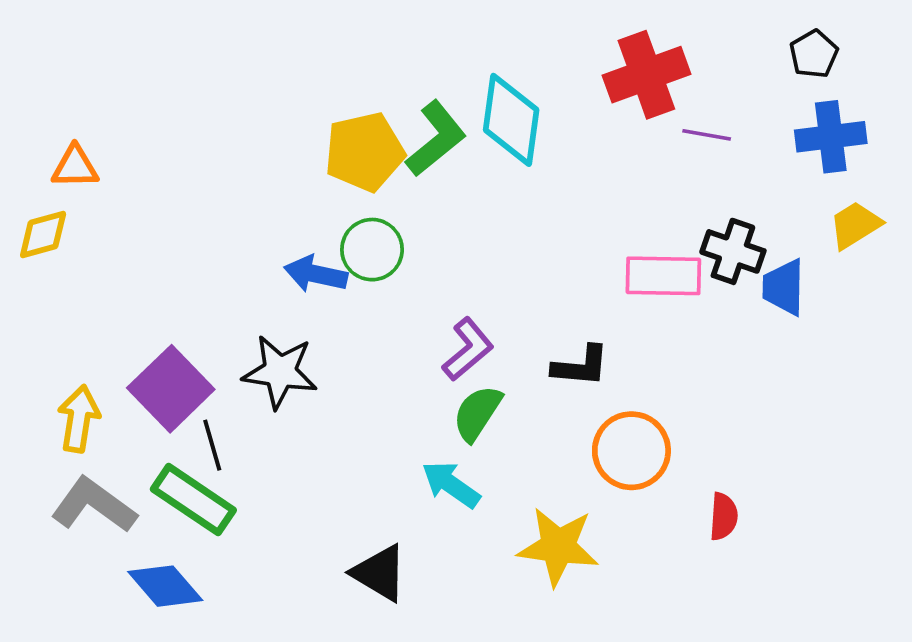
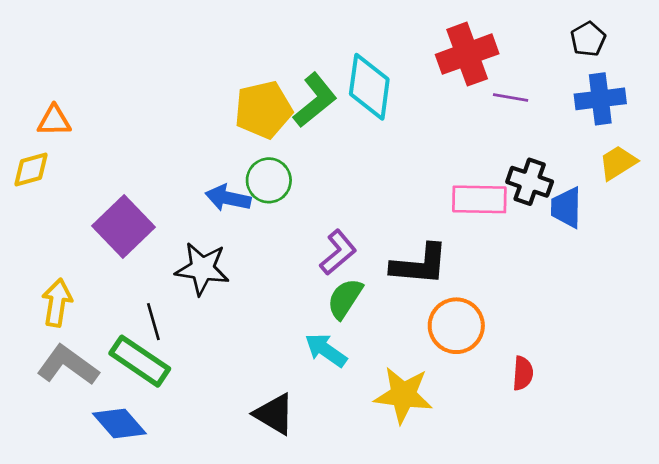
black L-shape: (581, 366) -> (420, 265), size x1.4
purple square: (171, 389) -> (123, 227), moved

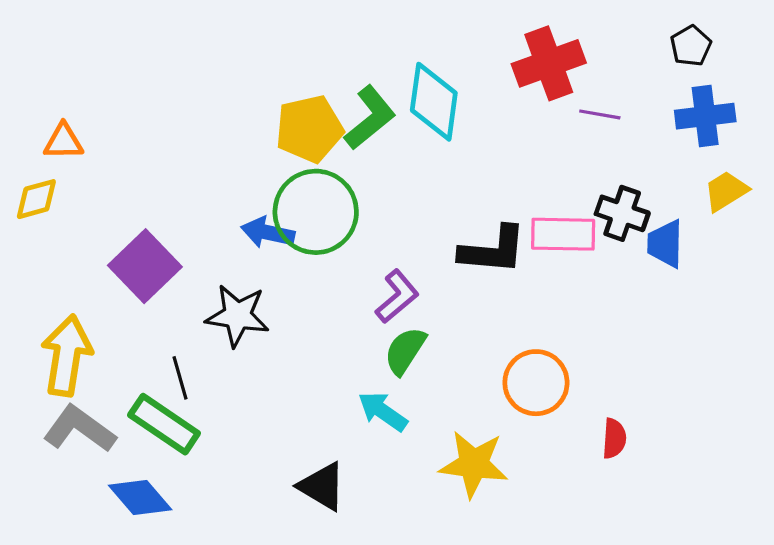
green circle: (269, 180) -> (316, 212), size x1.6
black L-shape: (420, 265) -> (493, 250), moved
yellow arrow: (57, 303) -> (67, 356), size x1.4

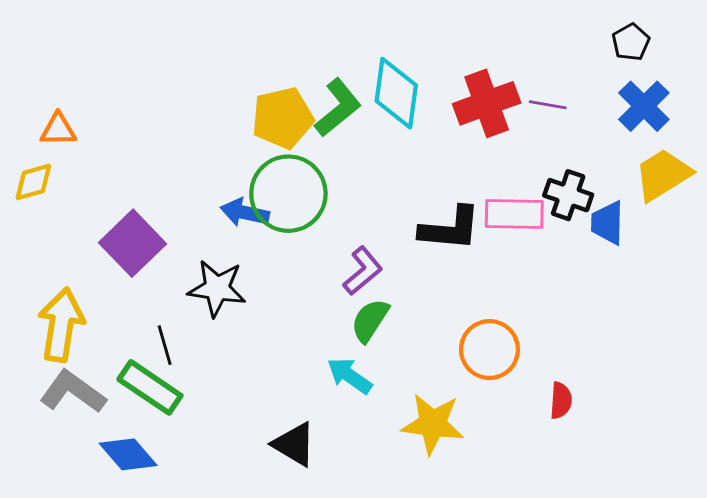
red cross: (549, 63) -> (487, 103), moved
blue cross: (705, 116) -> (644, 106), turned -38
yellow trapezoid: (726, 191) -> (663, 175), size x1.4

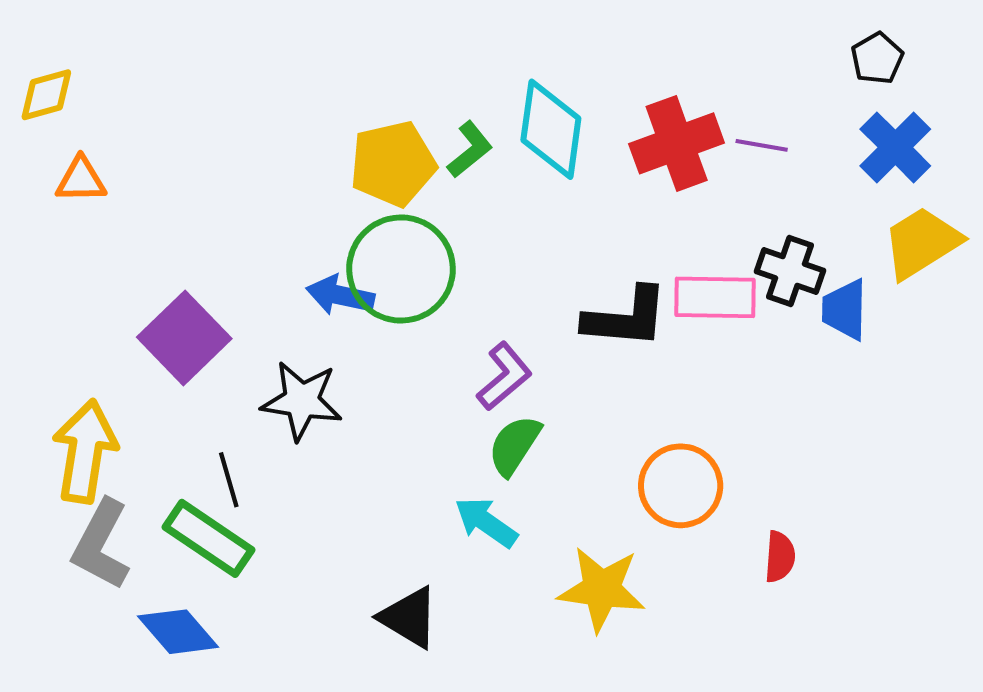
green L-shape: (338, 108) -> (470, 149), size x0.7
yellow diamond: (33, 182) -> (46, 95), moved
gray L-shape: (73, 392) -> (101, 545), turned -98

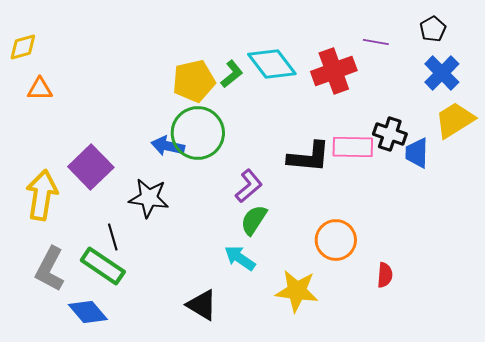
cyan diamond: (551, 129) -> (272, 64), turned -45
purple line: (762, 145) -> (376, 42), moved
yellow arrow: (85, 451) -> (42, 195), moved

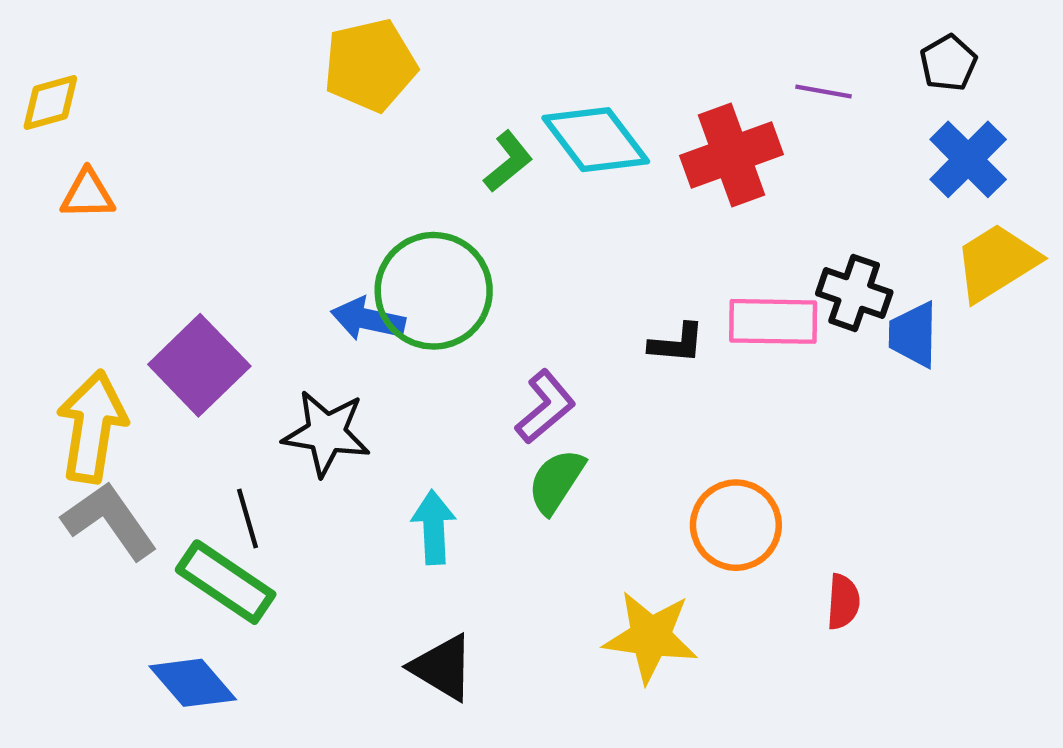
yellow pentagon: (194, 81) -> (370, 65), moved
black L-shape: (309, 157) -> (677, 343), size x0.6
cyan arrow: (240, 258) -> (434, 527), moved, turned 52
gray L-shape: (50, 269) -> (110, 521), moved, turned 117

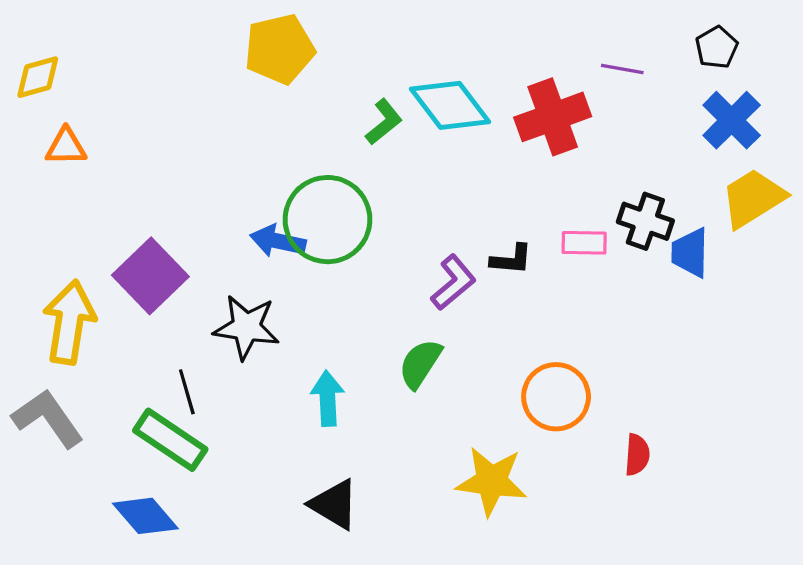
pink rectangle: (773, 321) -> (584, 243), size x0.7
purple L-shape: (545, 407) -> (453, 282), moved
gray L-shape: (110, 521) -> (48, 418), moved

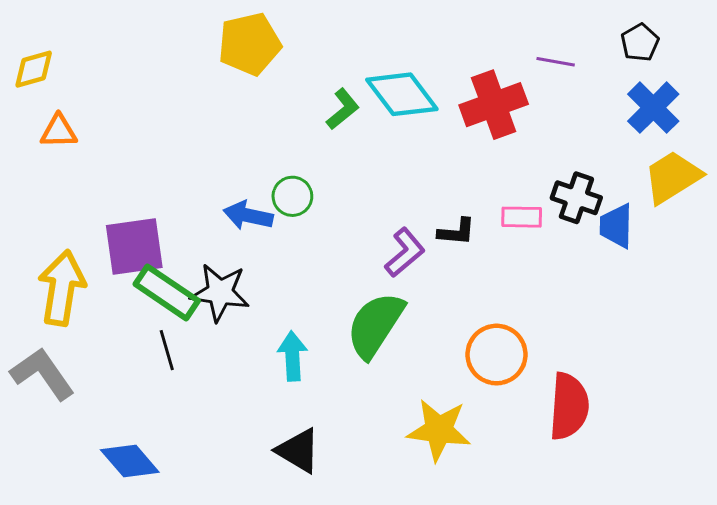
green circle: (328, 220) -> (292, 196), size x0.5
purple square: (150, 276) -> (134, 247), turned 36
green semicircle: (420, 364) -> (375, 325), size x1.5
green rectangle: (170, 440) -> (167, 292), moved
red semicircle: (637, 455) -> (569, 406), size x1.8

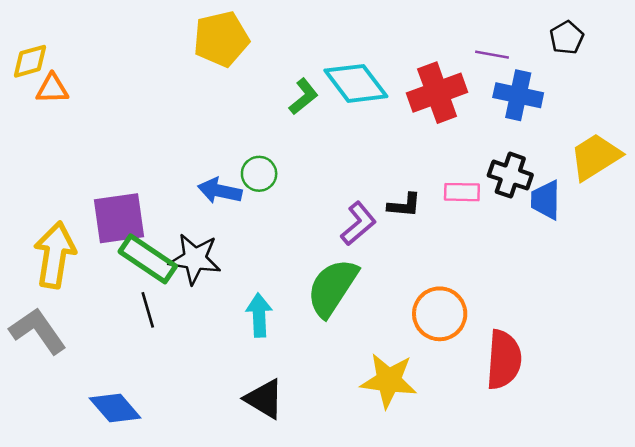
blue cross: (653, 108) -> (518, 95), moved, turned -33
orange triangle: (59, 131) -> (52, 89), moved

